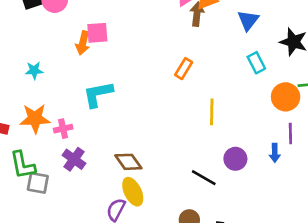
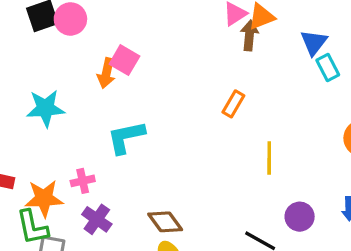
pink square: (97, 33) -> (124, 60), turned 35
cyan rectangle: (256, 63) -> (328, 67), moved
cyan star: (34, 70) -> (46, 108), size x1.6
orange star: (35, 119) -> (44, 198), moved

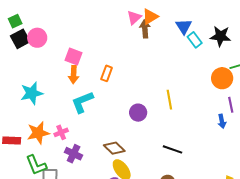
orange arrow: (106, 73) -> (74, 75), moved
orange rectangle: (233, 104) -> (107, 73), moved
orange star: (44, 198) -> (38, 133), moved
purple circle: (300, 217) -> (138, 113), moved

